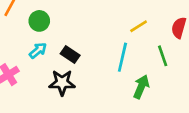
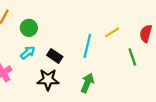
cyan line: (122, 57) -> (87, 46), moved
green arrow: (141, 87) -> (87, 83), moved

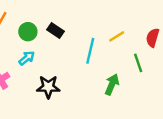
black rectangle: (55, 56) -> (55, 30), moved
green arrow: (87, 83) -> (112, 84), moved

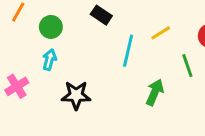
black rectangle: (55, 30) -> (101, 15), moved
cyan arrow: (27, 58) -> (49, 60), turned -35

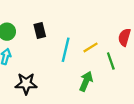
black rectangle: (101, 15) -> (40, 30), moved, turned 42
yellow line: (161, 33) -> (90, 47), moved

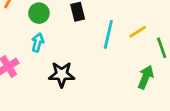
green arrow: (86, 81) -> (146, 77), moved

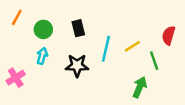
black star: (62, 74) -> (77, 66), moved

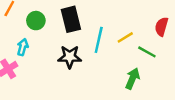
black rectangle: (78, 28) -> (71, 19), size x1.5
cyan arrow: (42, 56) -> (23, 47), moved
green line: (154, 61) -> (147, 52), turned -42

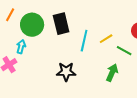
green circle: (36, 21) -> (32, 25), size x1.5
black star: (70, 57) -> (66, 72), moved

